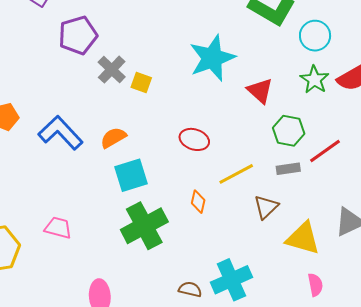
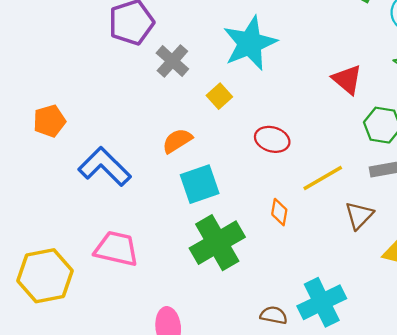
cyan star: (212, 58) -> (250, 43), moved
yellow square: (141, 83) -> (219, 96), moved, turned 30
blue L-shape: (60, 133) -> (105, 167), moved
pink trapezoid: (58, 228) -> (116, 249), size x1.4

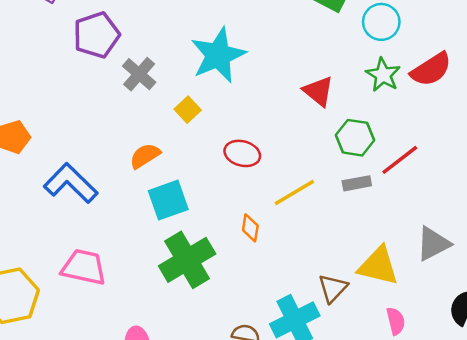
brown triangle: (359, 215) -> (333, 288), moved

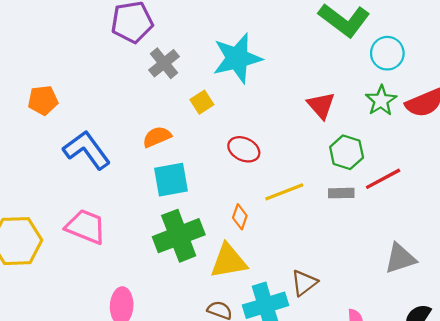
yellow triangle: (378, 266) -> (229, 261), moved, turned -33

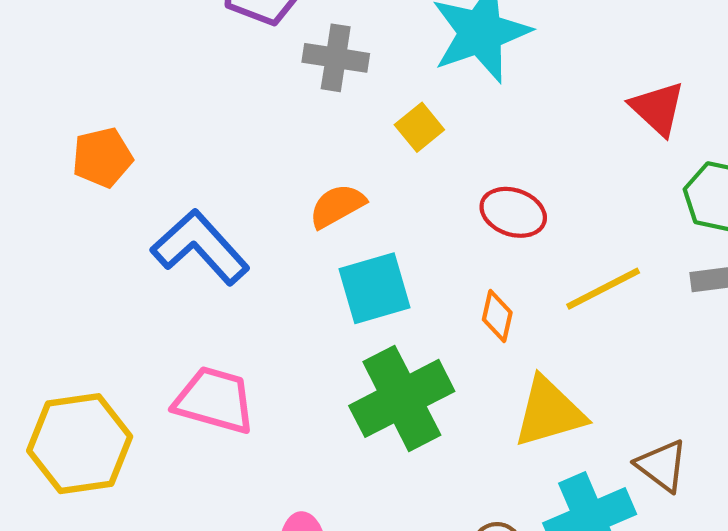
gray cross: (164, 63) -> (336, 58), turned -36
orange diamond: (240, 217) -> (497, 316), moved
yellow triangle: (229, 261) -> (549, 412), moved
brown triangle: (304, 283) -> (662, 466), turned -40

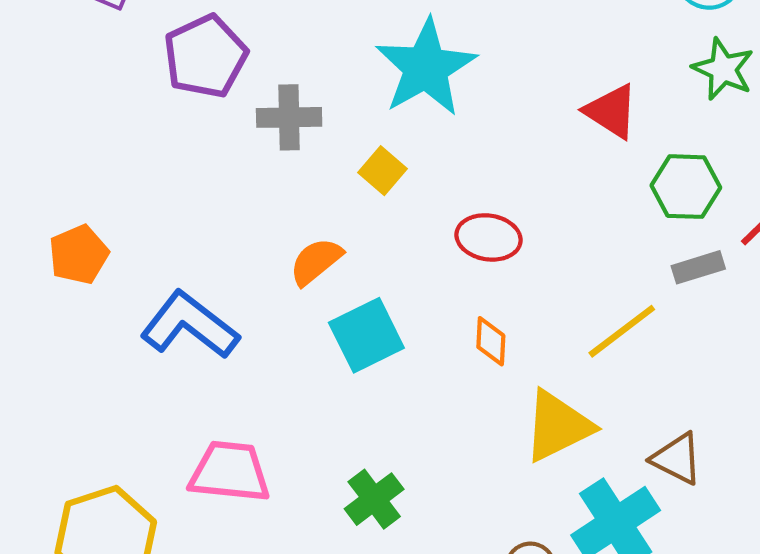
yellow line: (603, 289) -> (622, 331), moved
green cross: (402, 398) -> (374, 499), moved, size x0.6

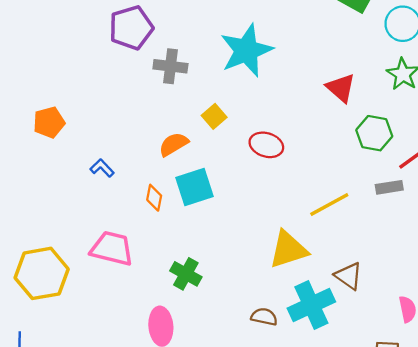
yellow square: (382, 171) -> (214, 116), moved
gray rectangle: (698, 267) -> (389, 187), moved
blue L-shape: (190, 325) -> (102, 168), size x0.5
orange diamond: (491, 341) -> (154, 198), moved
green cross: (374, 499) -> (186, 274), turned -32

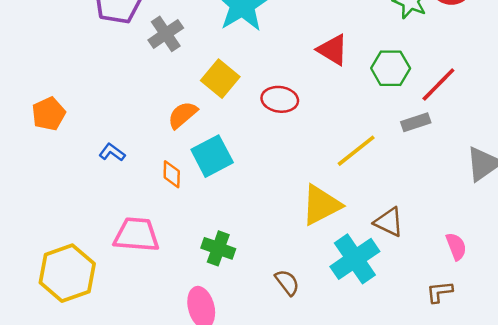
gray cross: (170, 66) -> (166, 34), turned -32
red triangle: (341, 88) -> (333, 50), moved
yellow square: (214, 116) -> (220, 79), size x1.4
brown semicircle: (264, 317) -> (287, 282), moved, turned 50

